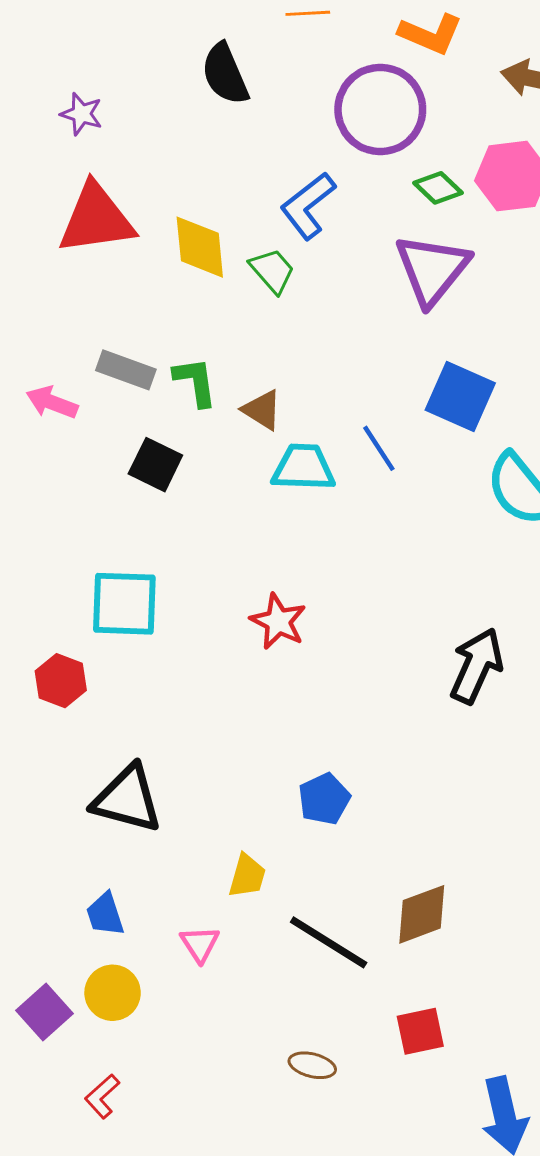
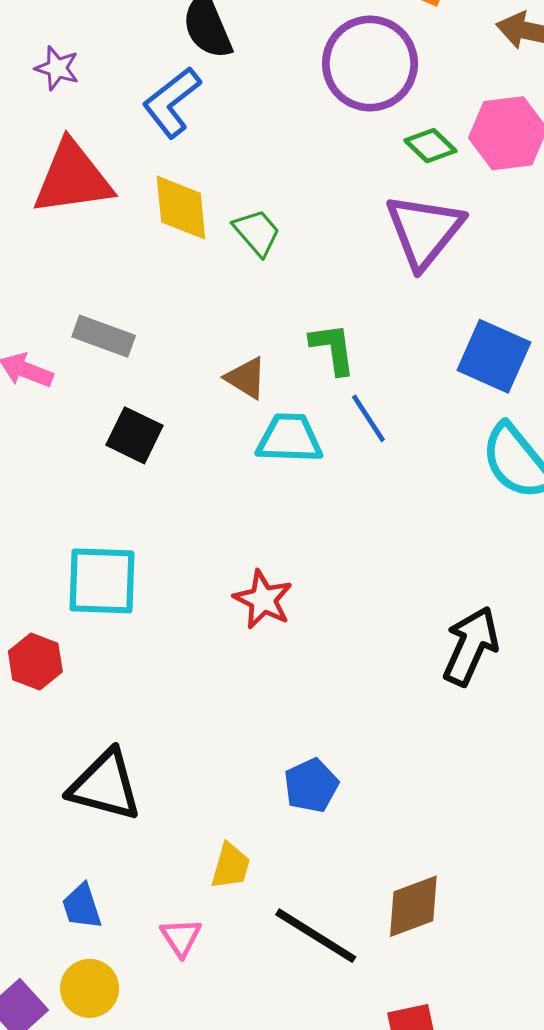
blue L-shape: (308, 206) -> (172, 102), moved
green L-shape: (195, 382) -> (333, 349), moved
blue square: (460, 397) -> (494, 356), moved

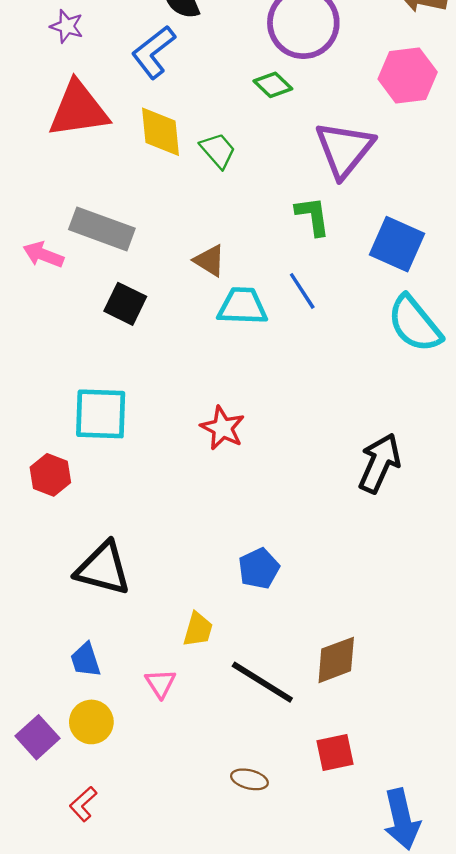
green diamond: (430, 146) -> (273, 85), moved
gray rectangle: (104, 336) -> (102, 229), size x1.4
green L-shape: (333, 349) -> (313, 216), moved

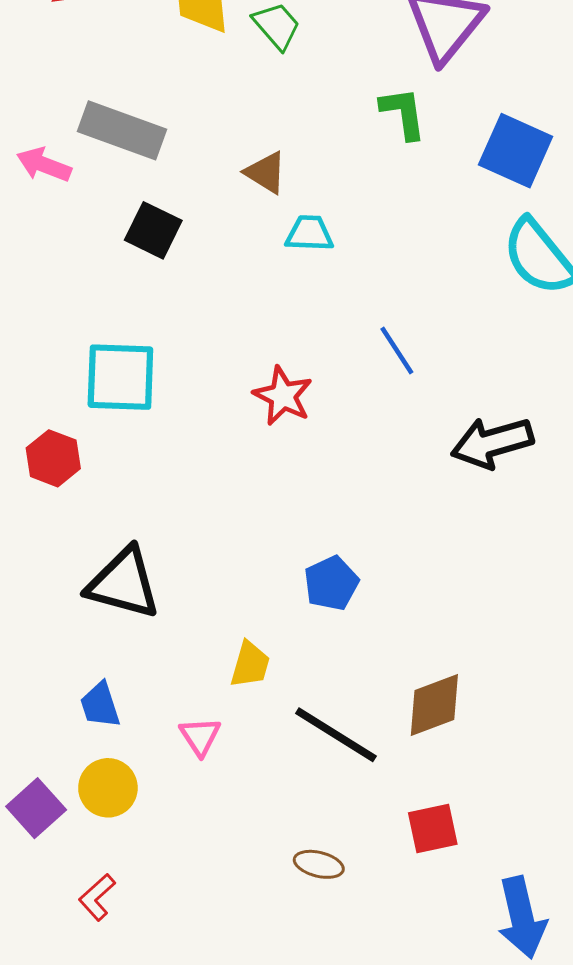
blue line: (302, 291) -> (397, 351), moved
cyan trapezoid: (242, 306) -> (309, 233), size x0.7
black arrow: (379, 463) -> (492, 443), turned -130

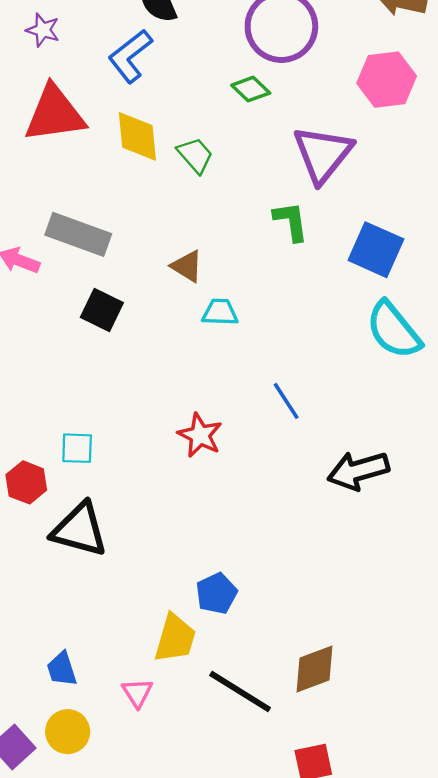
cyan square: (120, 377) -> (77, 448), moved, size x0.6
black triangle: (124, 583) -> (79, 530), moved
blue pentagon: (331, 583) -> (216, 593), moved
yellow trapezoid: (250, 664) -> (175, 638), size x1.4

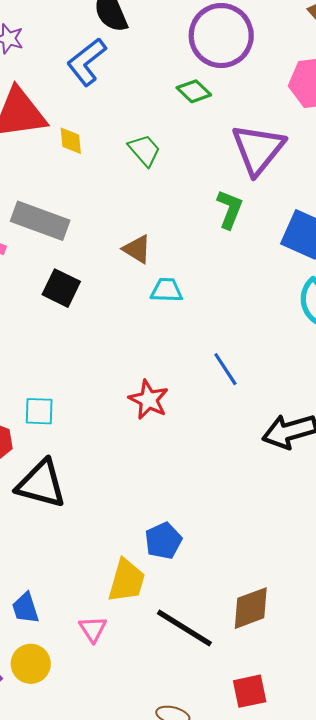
yellow diamond: (137, 136) -> (71, 141), moved, size x0.6
green L-shape: (291, 221) -> (230, 209), turned 30

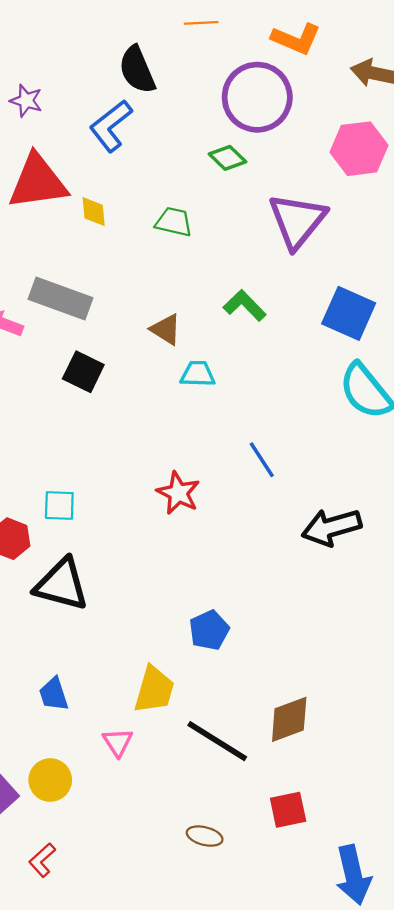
green trapezoid: (144, 150) -> (174, 222), turned -36
green L-shape: (230, 209) -> (245, 305), moved, turned -66
blue pentagon: (163, 541) -> (209, 630), moved
blue trapezoid: (25, 608) -> (54, 694), moved

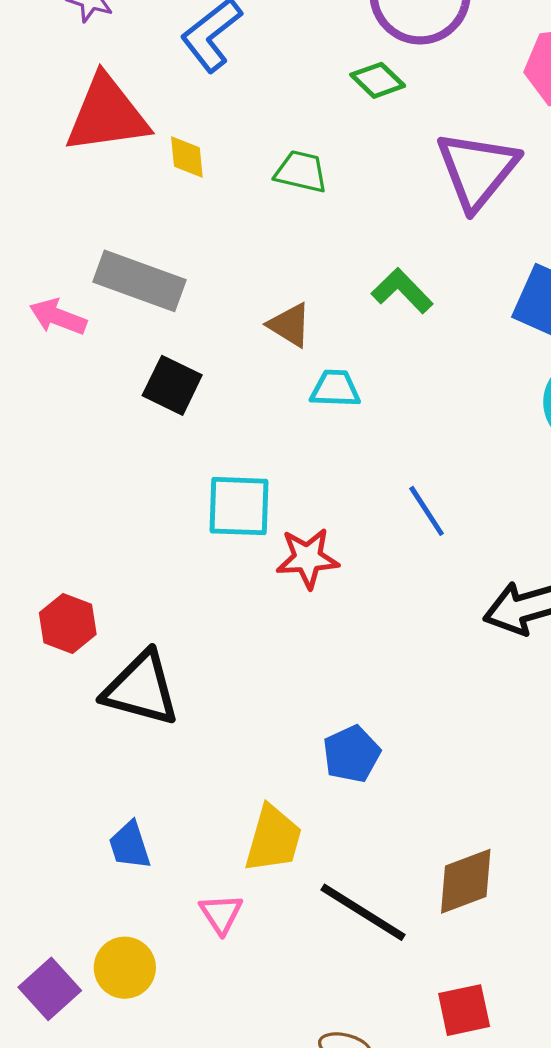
red star: (178, 493) -> (308, 558), turned -30
cyan square: (59, 506) -> (239, 506), moved, size x1.4

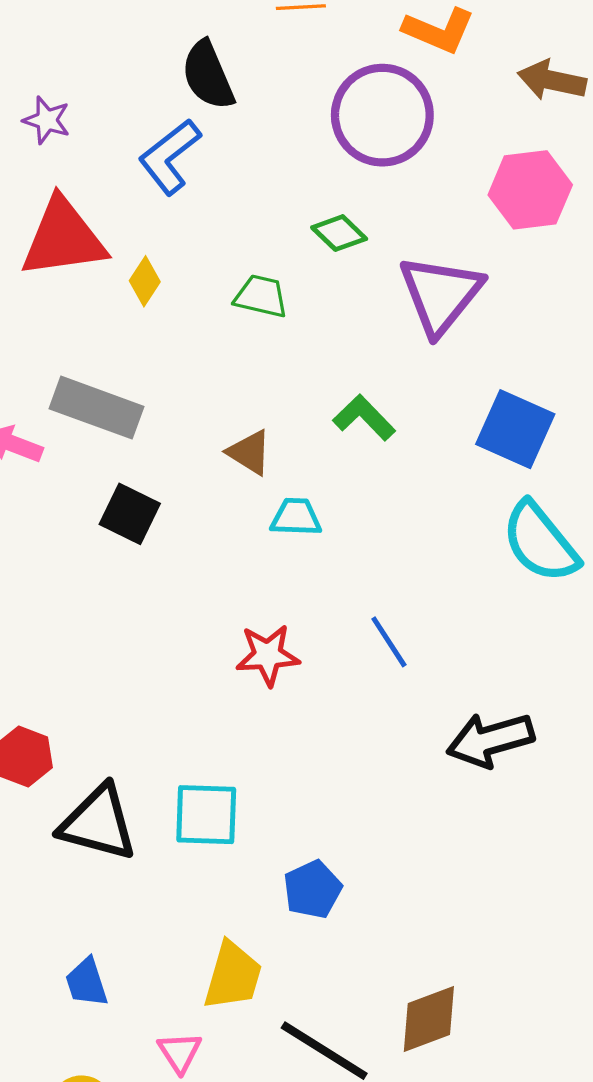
green diamond: (378, 80) -> (339, 233), moved
yellow diamond: (187, 157) -> (145, 281), turned 39
cyan square: (239, 506) -> (206, 815), moved
red star: (308, 558) -> (268, 655), moved

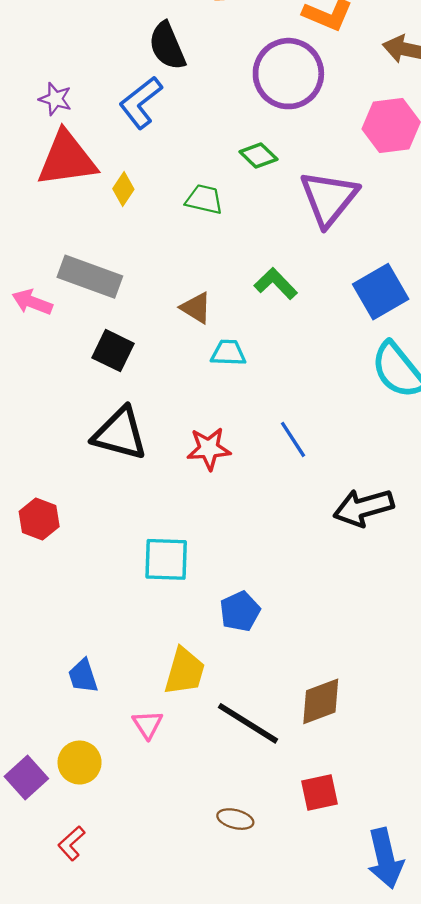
purple star: (47, 120) -> (55, 99), moved
blue square: (515, 429) -> (381, 292), turned 36
black triangle: (98, 823) -> (120, 434), moved

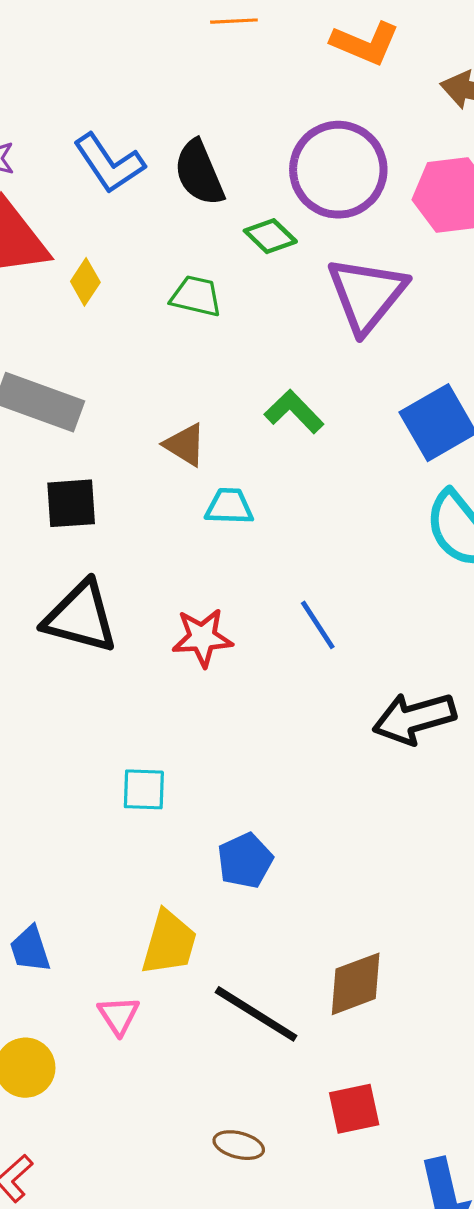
black semicircle: (167, 46) -> (199, 173), moved
purple circle: (288, 74) -> (338, 170), moved
blue L-shape: (141, 102) -> (109, 163), turned -86
black square: (113, 351) -> (71, 503), turned -30
cyan square: (166, 559) -> (144, 789), size x0.7

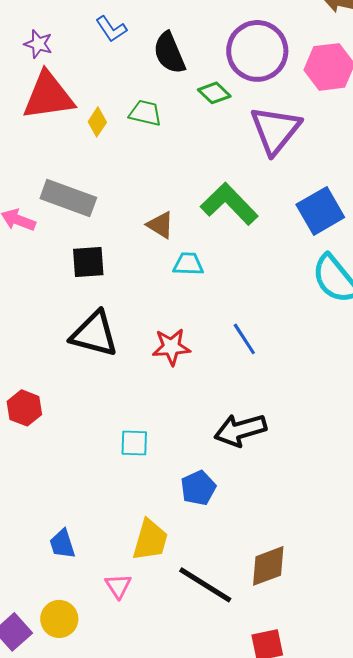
blue L-shape: (109, 163) -> (111, 29), moved, size x0.7
green trapezoid: (196, 296) -> (145, 113), moved
green L-shape: (294, 412) -> (229, 204), size x1.5
black arrow: (414, 718) -> (240, 430), moved

